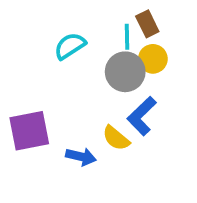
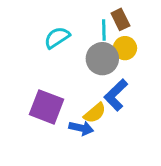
purple square: (29, 131) -> (47, 107), moved, turned 32
yellow semicircle: (116, 138) -> (95, 113), turned -80
blue arrow: (81, 157) -> (81, 128), moved

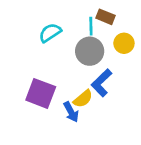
brown rectangle: (120, 19) -> (105, 17), turned -42
yellow circle: (125, 48) -> (124, 43), moved
blue arrow: (81, 128) -> (71, 112), turned 48

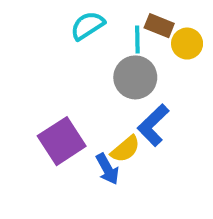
cyan semicircle: (50, 33) -> (88, 26), moved
yellow circle: (124, 43) -> (187, 44), moved
purple square: (41, 93) -> (62, 141), turned 36

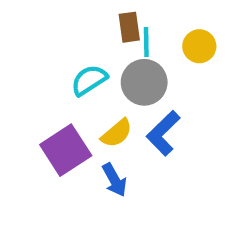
cyan semicircle: (88, 26) -> (89, 80), moved
brown rectangle: (159, 26) -> (129, 27), moved, turned 60
yellow semicircle: (125, 149) -> (117, 133), moved

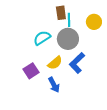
purple square: (66, 150) -> (31, 71), size x0.7

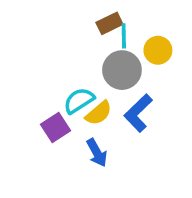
brown rectangle: (61, 13) -> (109, 23), turned 72
yellow circle: (94, 22) -> (158, 50), moved
cyan semicircle: (42, 38) -> (79, 101), moved

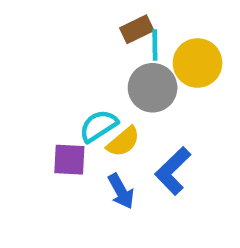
yellow circle: (158, 50) -> (198, 63), size x1.4
blue L-shape: (138, 113) -> (173, 171), moved
purple square: (56, 127) -> (69, 160), turned 36

